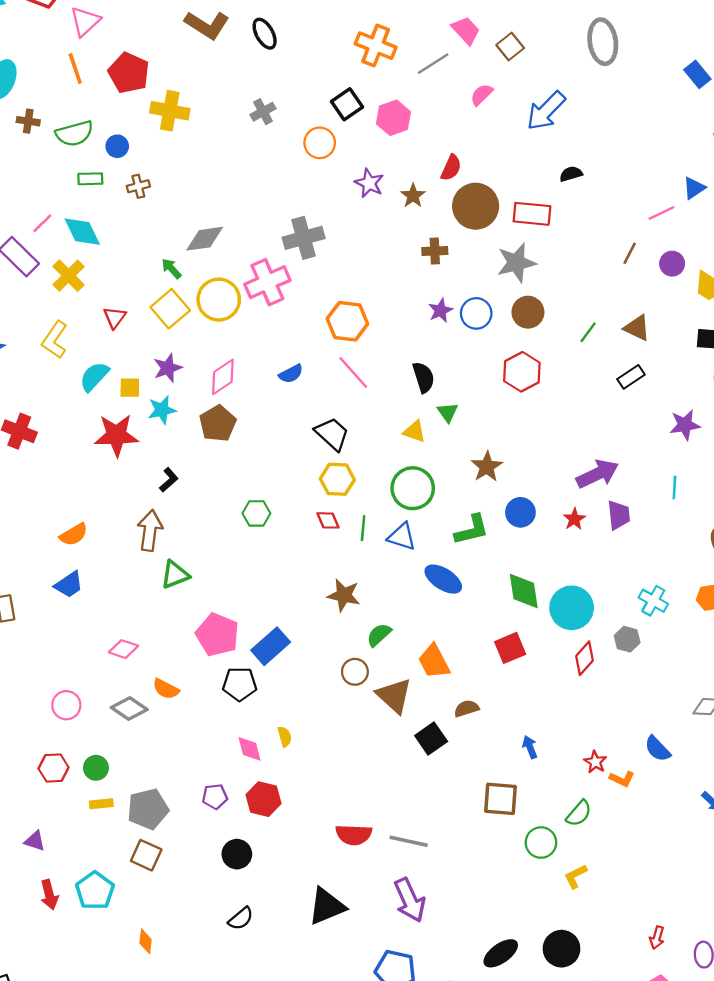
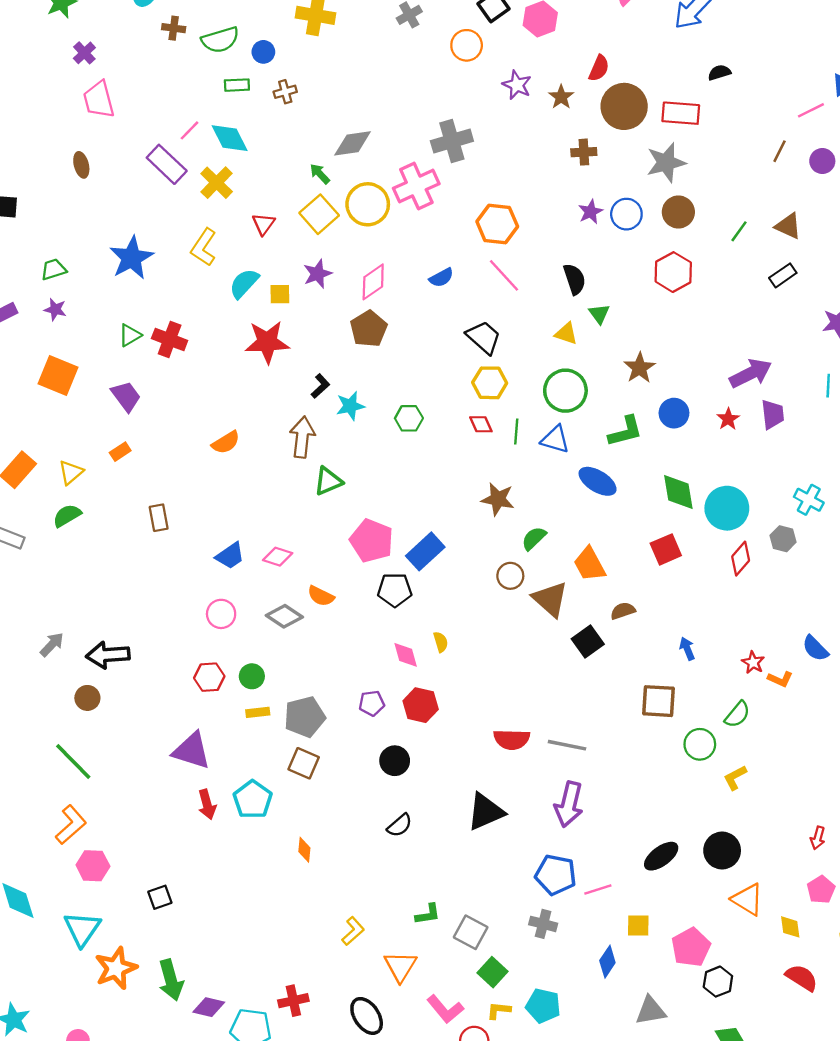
cyan star: (162, 410) -> (350, 406), moved
blue trapezoid: (69, 585) -> (230, 556), moved
purple triangle: (35, 841) -> (192, 751), size x1.8
purple arrow: (410, 900) -> (569, 804), turned 39

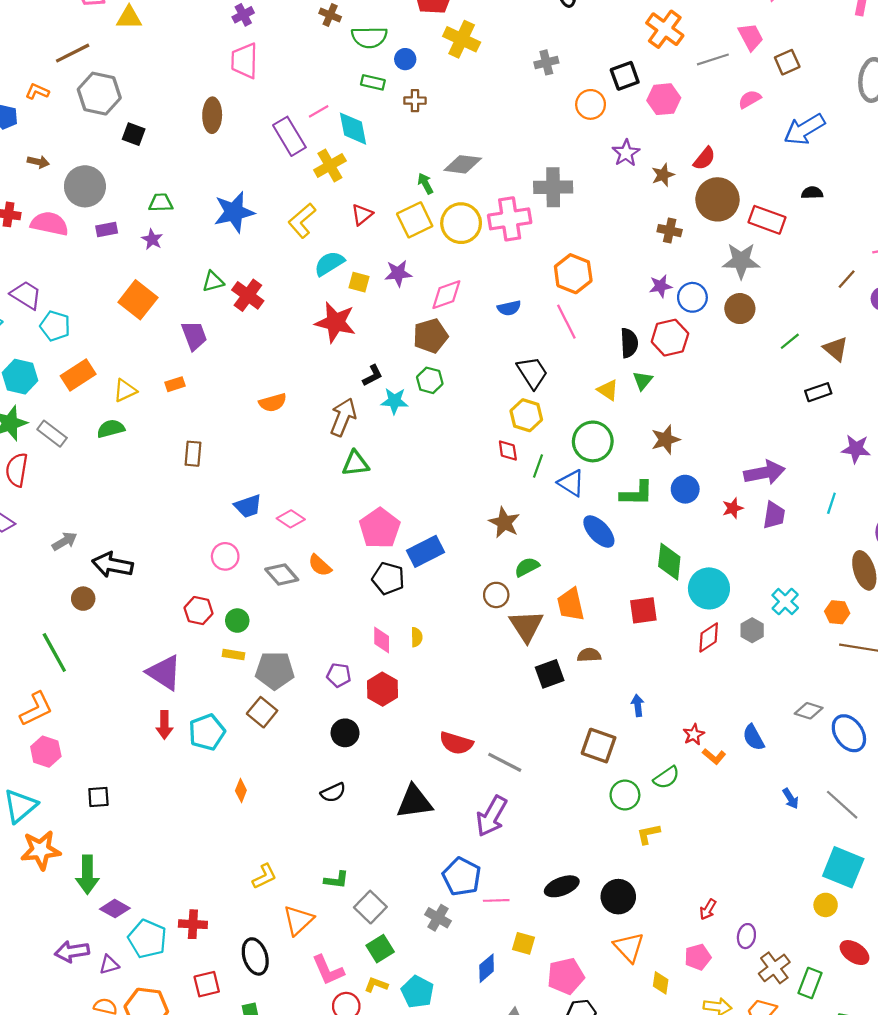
brown ellipse: (81, 165) -> (212, 115), size x1.4
red hexagon: (673, 272) -> (670, 338), moved
green hexagon: (409, 418) -> (430, 380), moved

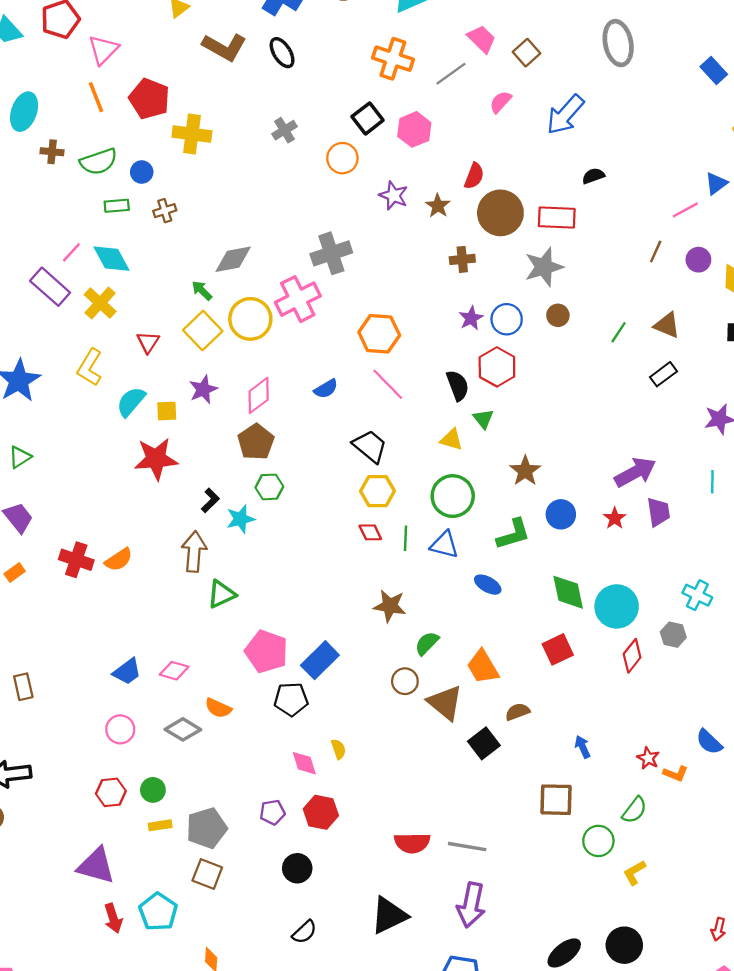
red cross: (248, 295) -> (76, 560), moved
brown circle: (740, 309) -> (558, 315), size x0.7
brown rectangle: (193, 454) -> (23, 687), moved
blue ellipse: (599, 532) -> (488, 585), size x0.7

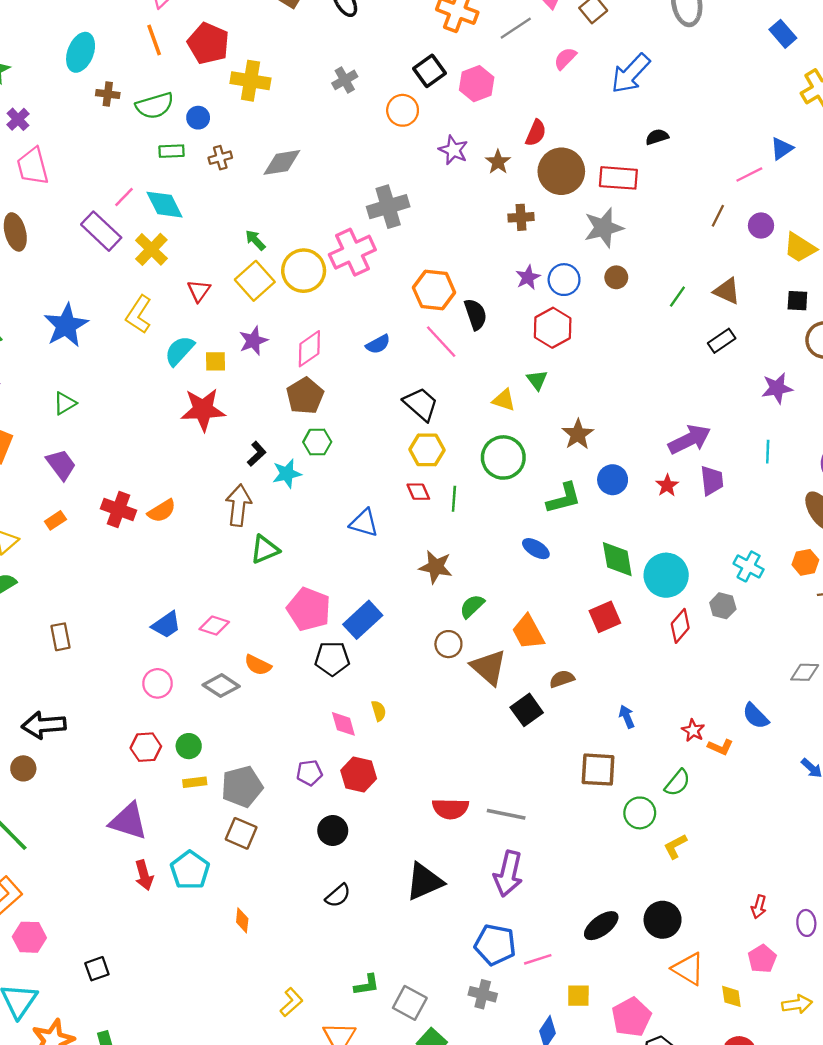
gray diamond: (233, 259) -> (282, 162), moved
black semicircle: (458, 385) -> (476, 314), moved
blue triangle: (444, 545) -> (364, 523), moved

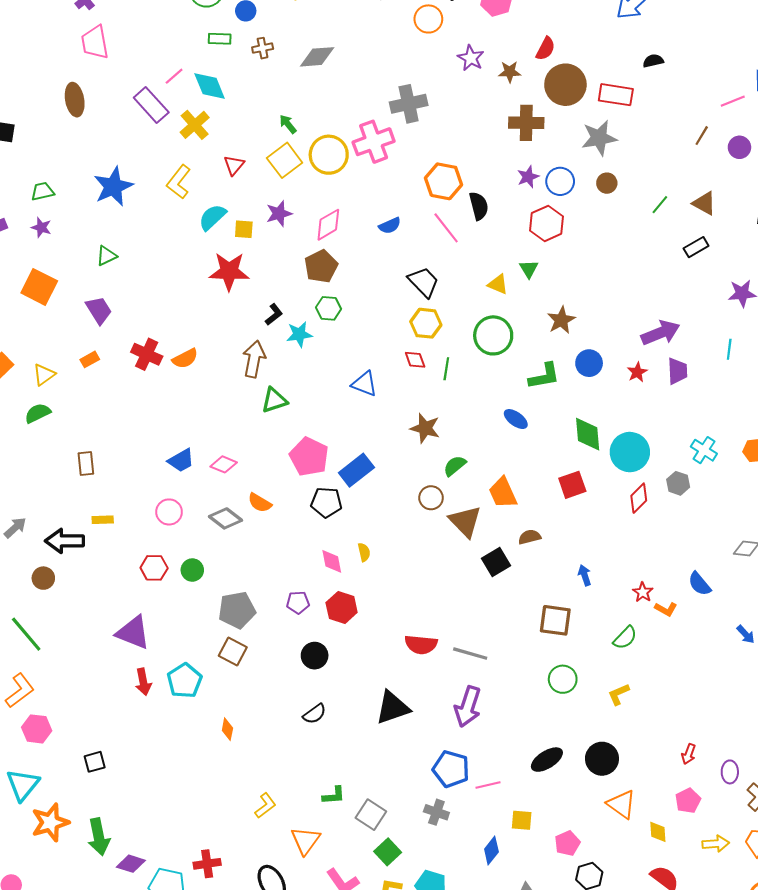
brown star: (498, 162) -> (510, 72), turned 30
brown cross: (521, 217) -> (526, 123), size x1.5
yellow rectangle: (195, 782) -> (103, 520), moved
green circle: (640, 813) -> (563, 679), moved
pink pentagon: (632, 1017) -> (567, 843), size x0.7

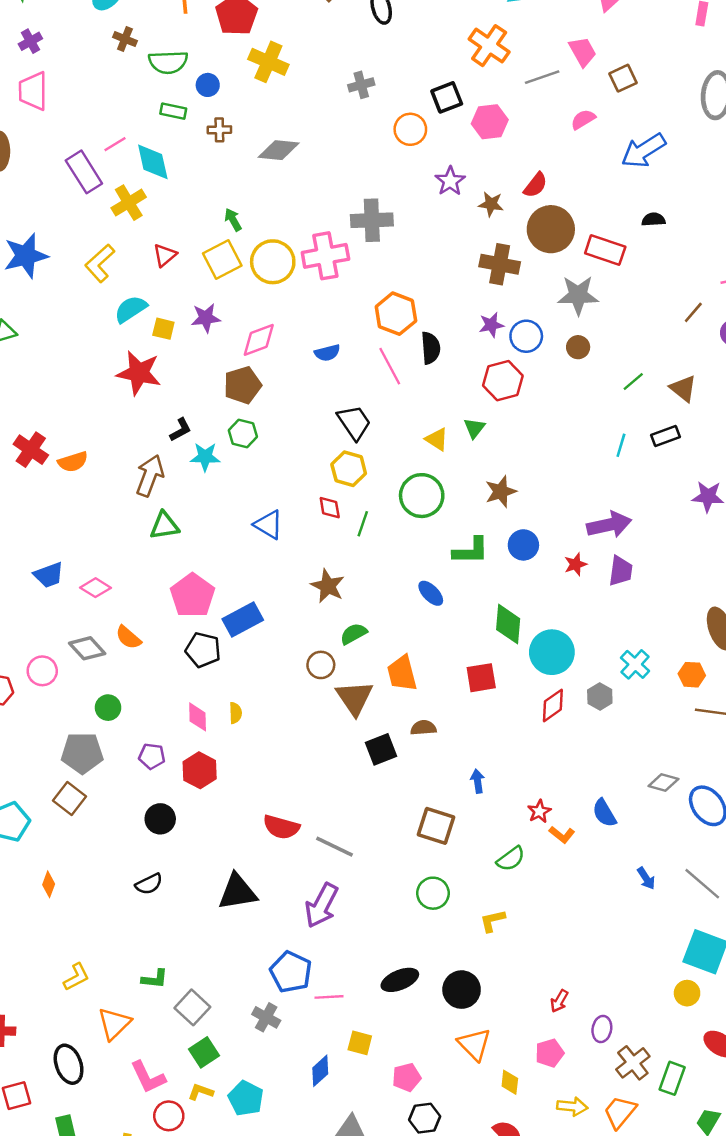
cyan line: (729, 349) -> (621, 445), moved
pink circle: (169, 512) -> (42, 671), moved
green circle: (192, 570) -> (108, 708), moved

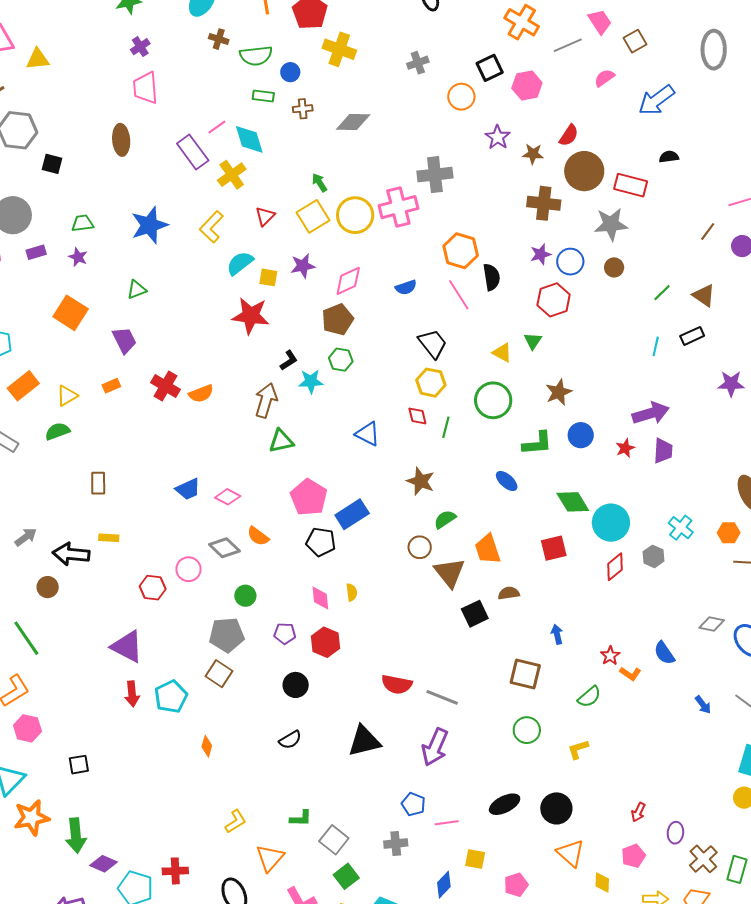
green diamond: (508, 624) -> (573, 502), turned -32
blue pentagon: (291, 972) -> (413, 804), size x0.7
gray cross: (266, 1017) -> (396, 843), turned -30

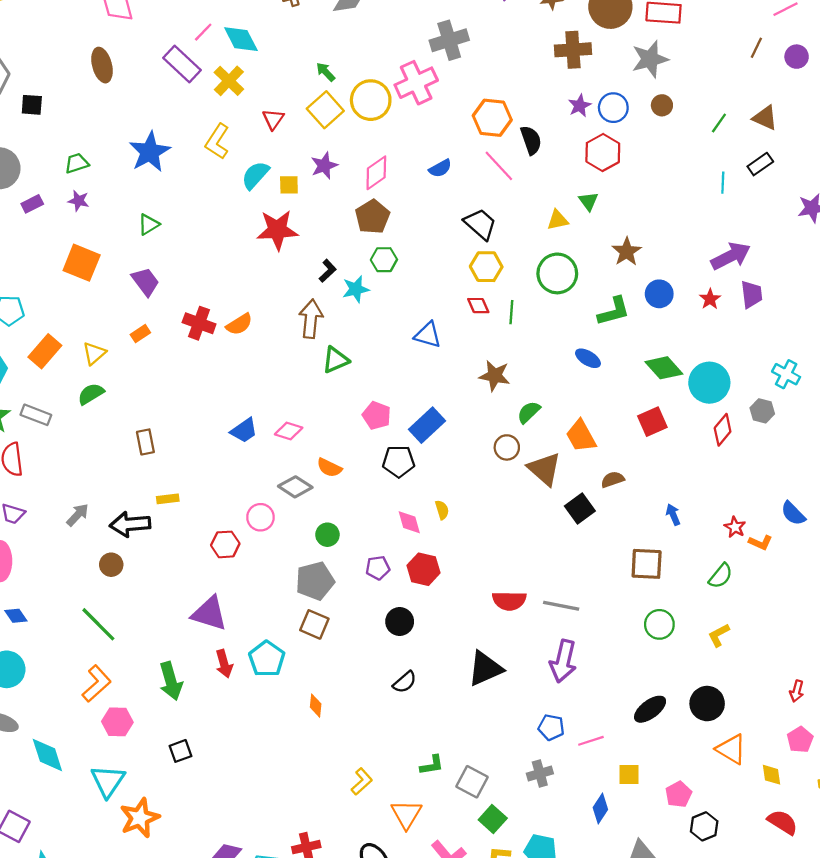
yellow triangle: (502, 353) -> (558, 220), turned -30
pink pentagon: (309, 497) -> (377, 415), size x0.7
green arrow: (76, 836) -> (171, 681), moved

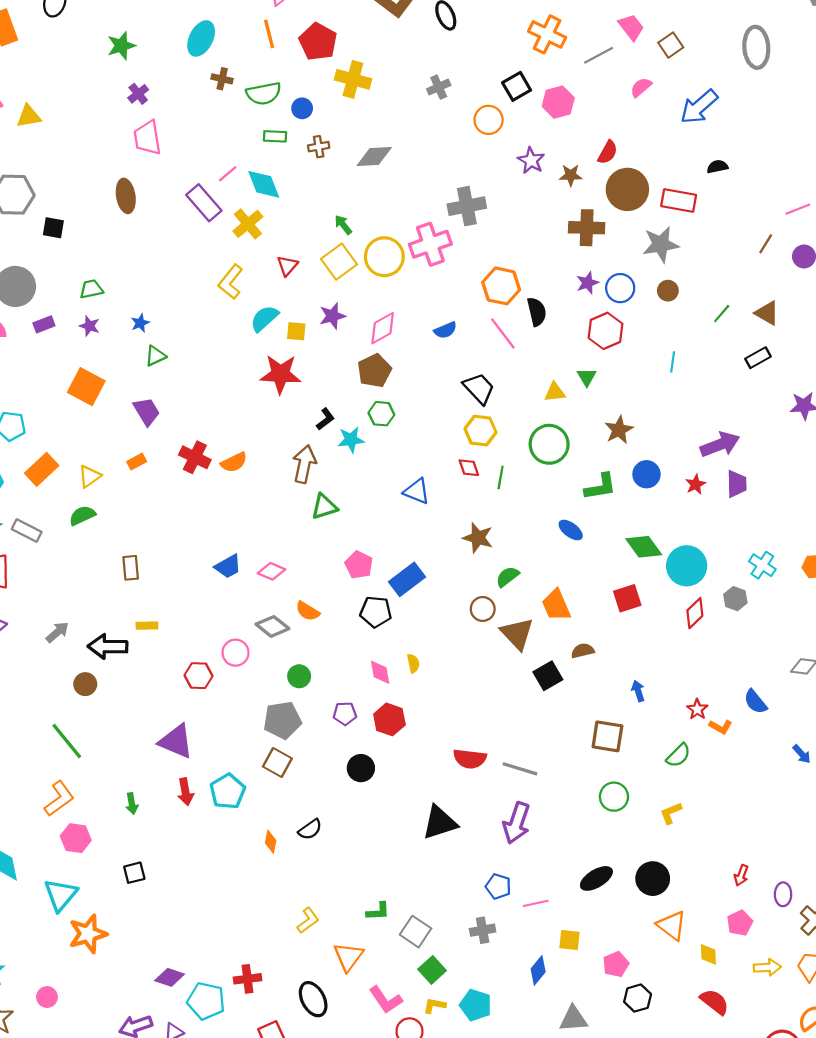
blue star: (150, 152) -> (140, 323), moved, size x0.5
cyan line: (723, 183) -> (673, 362), moved
green arrow: (171, 681) -> (132, 804), size x0.6
black semicircle: (405, 682) -> (310, 829), moved

